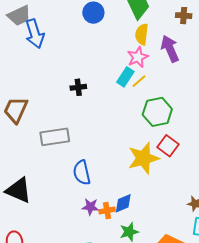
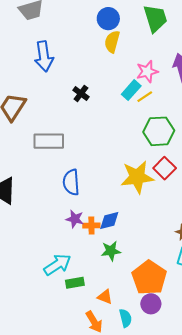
blue arrow: (35, 34) -> (44, 56), moved
yellow semicircle: (142, 34) -> (112, 42), moved
black cross: (78, 87) -> (81, 93), turned 35

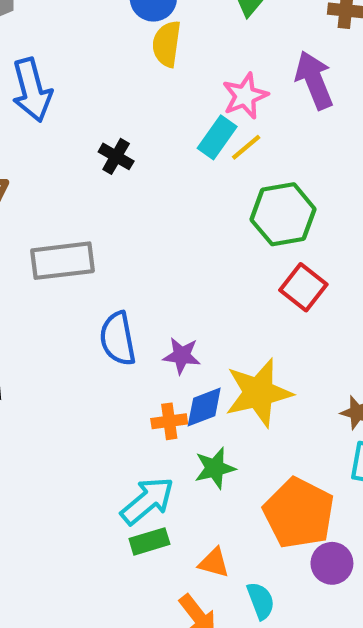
yellow star: (137, 177) -> (259, 393), moved
purple star: (75, 219) -> (182, 356), moved
cyan arrow: (57, 265) -> (147, 501), moved
purple circle: (151, 304) -> (332, 563), moved

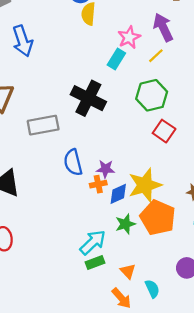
yellow line: (246, 147) -> (156, 56), moved
black cross: (116, 156) -> (88, 98), moved, size x2.0
orange cross: (169, 421) -> (98, 184), moved
orange pentagon: (299, 513) -> (158, 218), moved
orange triangle: (214, 563) -> (128, 271), turned 35

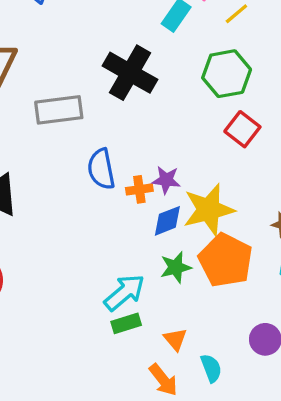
purple star: (105, 169) -> (166, 180), moved
orange cross: (98, 184) -> (139, 189), moved

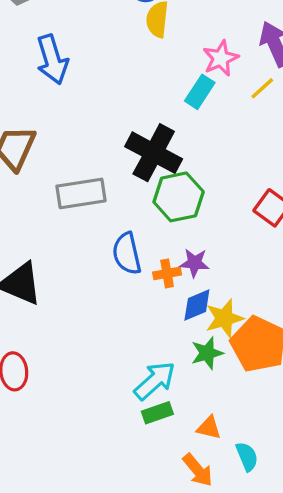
green hexagon: (227, 74) -> (179, 197), moved
yellow star: (209, 210) -> (224, 318), moved, size x0.7
orange triangle: (175, 339) -> (209, 428), turned -35

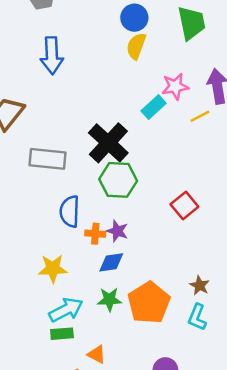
yellow star: (224, 318) -> (53, 268), moved

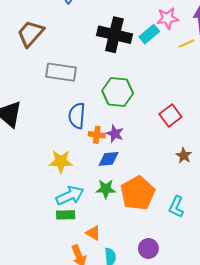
black cross: (108, 143) -> (114, 35), moved, turned -32
brown star: (200, 285) -> (184, 156), moved

